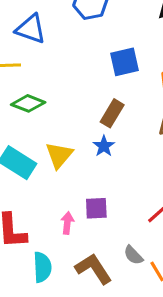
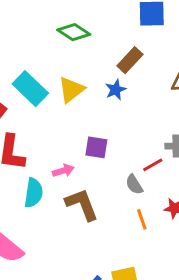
green diamond: (28, 103) -> (74, 32), moved
pink arrow: (67, 223) -> (63, 171), moved, turned 55
gray semicircle: (133, 255) -> (134, 185), moved

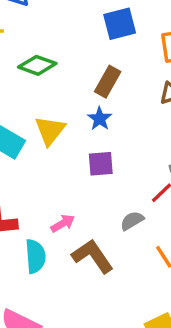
purple square: (96, 147) -> (101, 164), moved
gray semicircle: (134, 185) -> (132, 221), moved, turned 105

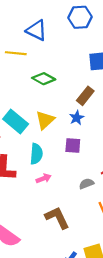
cyan semicircle: (35, 256) -> (36, 154), moved
brown L-shape: (93, 256) -> (57, 218), moved

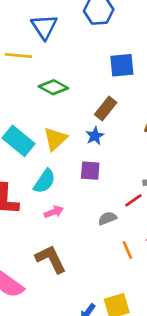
blue triangle: (36, 30) -> (44, 27), turned 30
cyan semicircle: (36, 154) -> (45, 181), turned 30
brown L-shape: (57, 218) -> (51, 259), moved

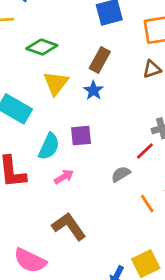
yellow triangle: (55, 139) -> (56, 83), moved
purple square: (90, 171) -> (81, 136), moved

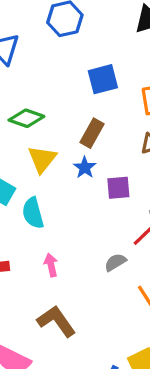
purple square: (81, 136) -> (118, 188), moved
cyan semicircle: (49, 146) -> (33, 213), moved, turned 140
pink arrow: (64, 177) -> (51, 265), turned -72

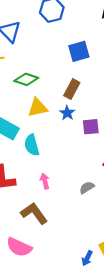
yellow triangle: (42, 159) -> (38, 108), turned 40
gray semicircle: (115, 262) -> (87, 188), moved
brown L-shape: (56, 321) -> (34, 213), moved

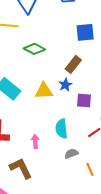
yellow triangle: (38, 108) -> (44, 91), moved
cyan semicircle: (32, 145) -> (61, 129), moved

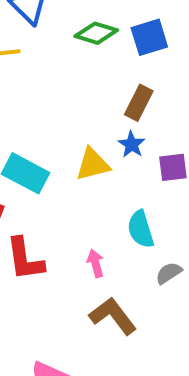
green diamond: (34, 49) -> (96, 33), moved
brown L-shape: (21, 168) -> (113, 316), moved

